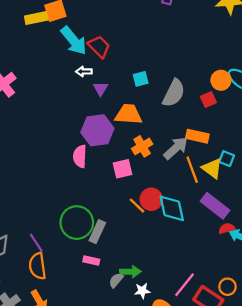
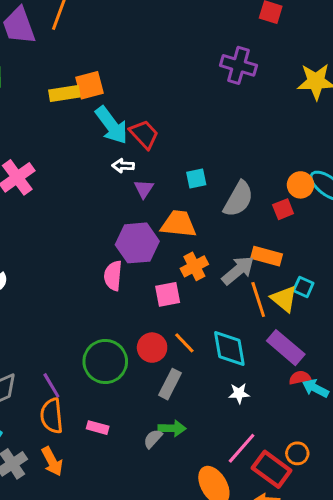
red circle: (151, 199) -> (152, 348), moved
gray rectangle: (97, 232) -> (170, 384), moved
pink rectangle: (91, 260) -> (98, 428), moved
white star: (142, 291) -> (239, 393), moved

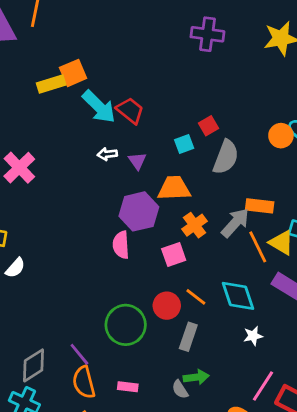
white arrow: (123, 166) -> (107, 154), moved
red square: (283, 209) -> (209, 126), moved
gray semicircle: (153, 439) -> (180, 389), turned -66

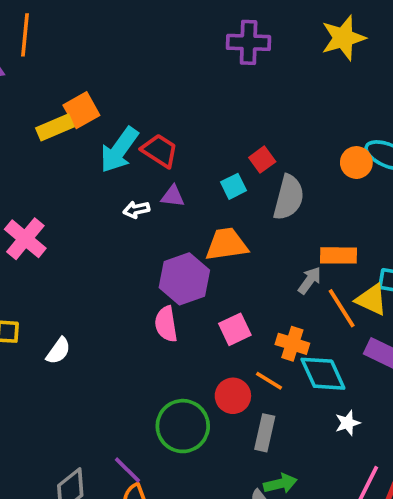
cyan arrow: (99, 107) -> (119, 150), turned 87
purple triangle: (137, 161) -> (173, 196), moved, turned -42
gray arrow: (235, 223) -> (310, 280), size x0.7
orange cross: (195, 225) -> (292, 344), moved, turned -30
white semicircle: (15, 268) -> (58, 351), moved

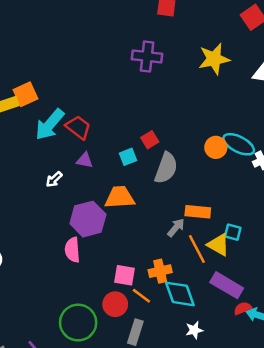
white arrow: (136, 210) -> (54, 179), moved, turned -36
pink square: (235, 329) -> (124, 275), moved, turned 30
orange cross: (292, 344) -> (160, 271), turned -35

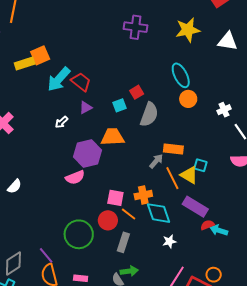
cyan ellipse: (239, 144) -> (181, 75), moved, turned 35
purple triangle: (85, 160) -> (86, 108), turned -40
pink semicircle: (72, 250) -> (75, 177), turned -108

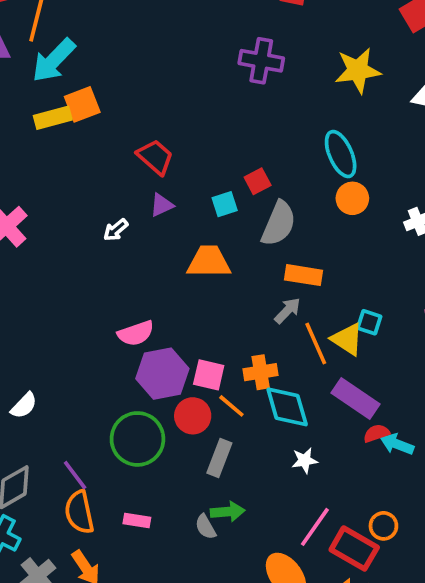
cyan arrow: (59, 79) -> (54, 60), moved
orange rectangle: (173, 149) -> (304, 275), moved
purple hexagon: (88, 154) -> (162, 374), moved
white semicircle: (14, 186) -> (24, 406), moved

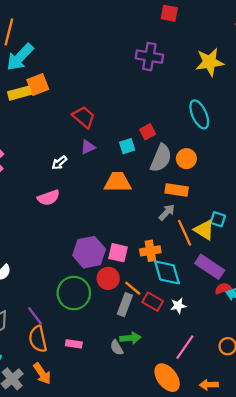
orange circle: (352, 198) -> (186, 159), moved
pink semicircle: (136, 333) -> (49, 198), moved
orange line: (231, 406) -> (133, 288), moved
red rectangle: (354, 549) -> (153, 302), moved, size x0.7

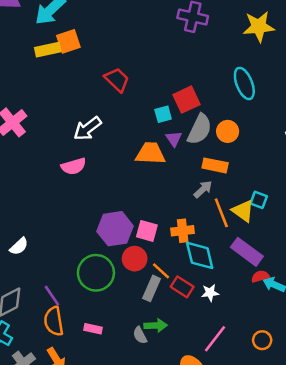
red square: (148, 132) -> (186, 100), size x1.5
purple triangle: (88, 147) -> (174, 139), moved, turned -42
white arrow: (59, 163) -> (87, 129), size x1.6

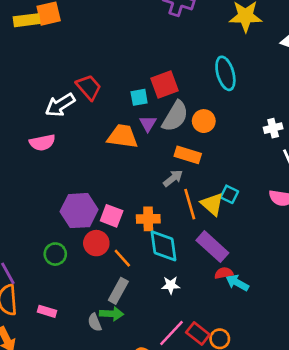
red trapezoid: (117, 80) -> (89, 87), moved
green circle: (96, 273) -> (55, 254), size x0.6
red rectangle: (182, 287) -> (198, 334), moved
gray rectangle: (152, 288) -> (118, 291), moved

